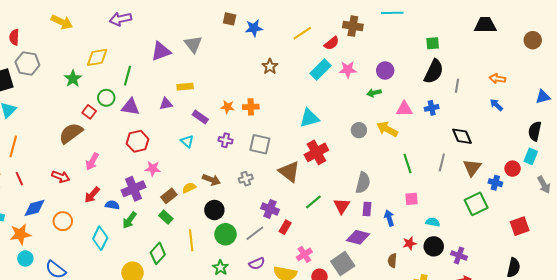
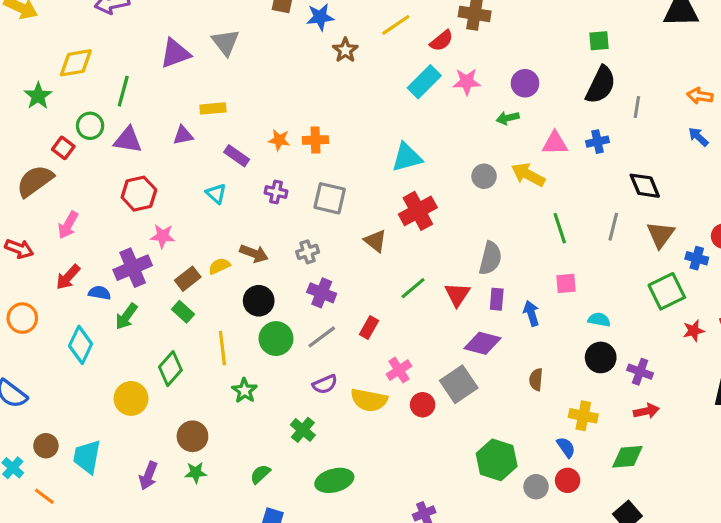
brown star: (270, 66) -> (345, 50), moved
brown triangle: (289, 172) -> (375, 241), size x0.7
purple cross: (270, 209) -> (322, 293), moved
red star: (409, 243) -> (694, 331), moved
green star: (220, 268) -> (244, 391), moved

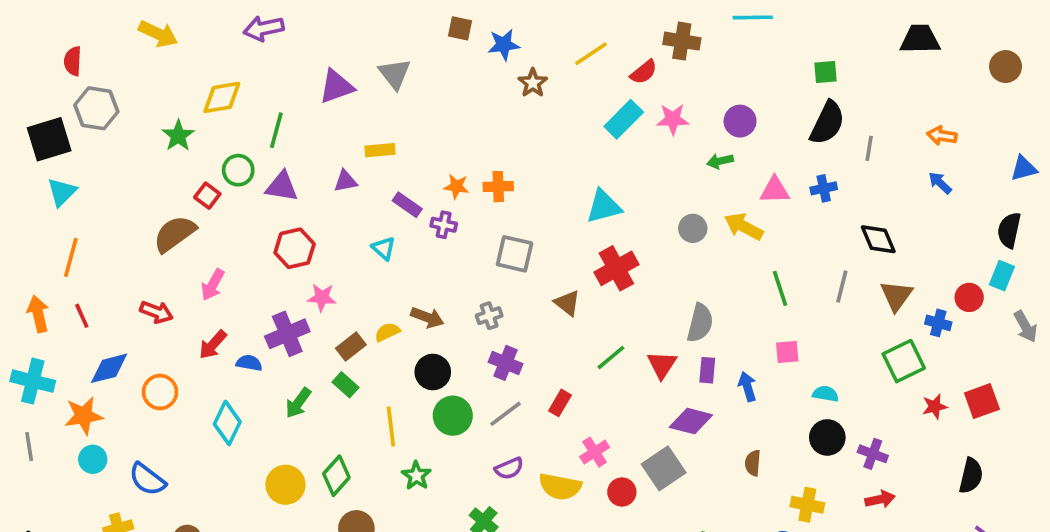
purple cross: (276, 192) -> (444, 225), moved
green arrow: (126, 316) -> (298, 403), moved
green diamond: (170, 369) -> (336, 476), moved

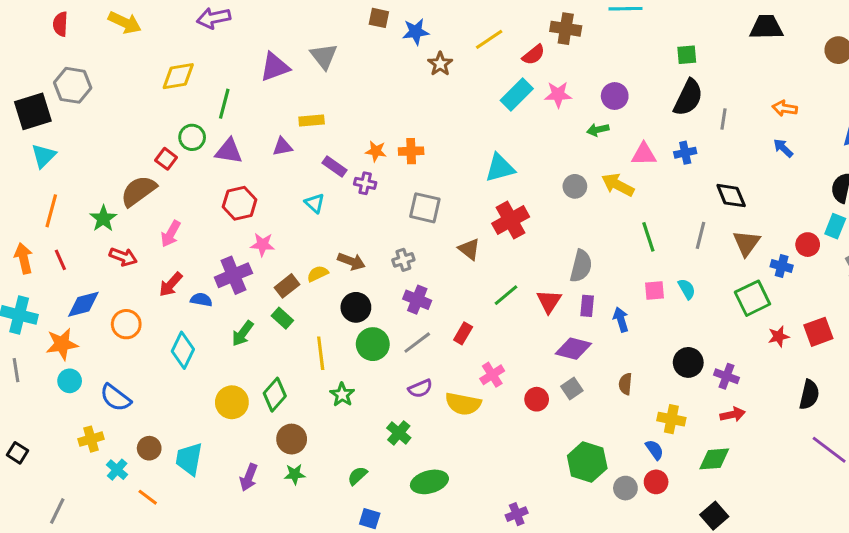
red semicircle: (73, 61) -> (60, 24), moved
green star: (178, 136) -> (103, 219), moved
cyan semicircle: (826, 394) -> (687, 289), moved, turned 50
gray square: (664, 468) -> (572, 388), moved, size x0.6
red circle: (622, 492) -> (537, 399), moved

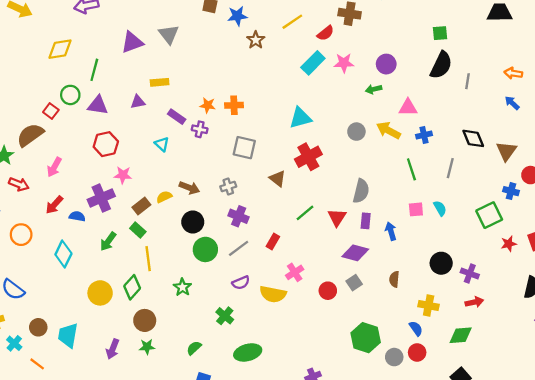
blue cross: (685, 153) -> (424, 135), moved
brown triangle: (746, 243) -> (506, 151), moved
yellow line: (321, 353) -> (148, 259), moved

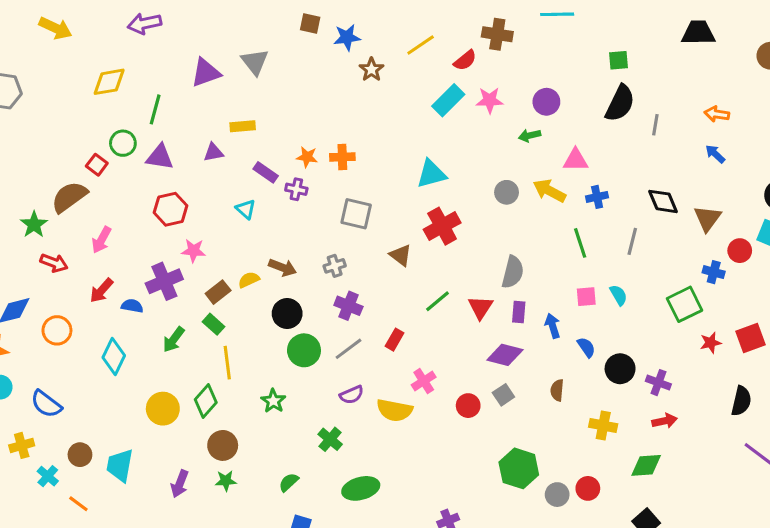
blue semicircle: (416, 328) -> (586, 347), moved

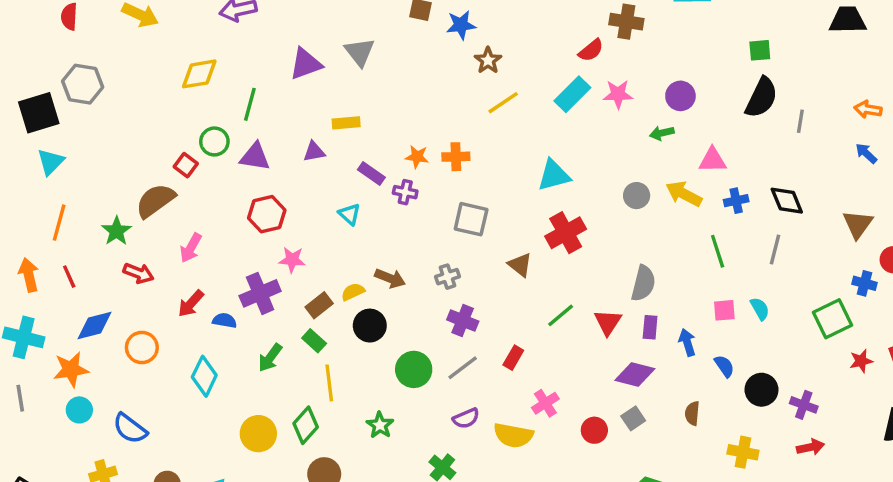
yellow line: (421, 45) -> (503, 103), moved
black diamond: (663, 201) -> (787, 201), moved
black circle: (287, 313) -> (370, 326), moved

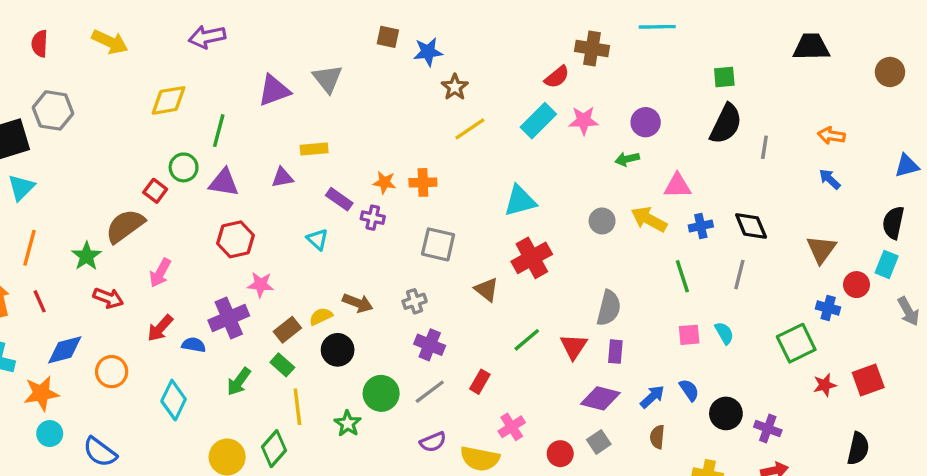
blue arrow: (687, 342) -> (652, 397), moved, turned 64
green star: (380, 425) -> (348, 424), moved

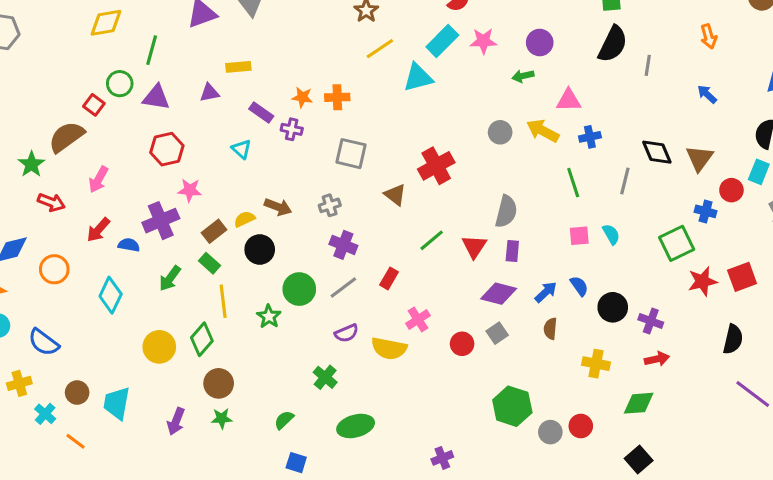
orange arrow: (831, 136) -> (709, 36), moved, turned -115
cyan triangle: (520, 201) -> (418, 78), moved
black diamond: (751, 226) -> (657, 152), moved
red star: (825, 385) -> (703, 281), size x1.4

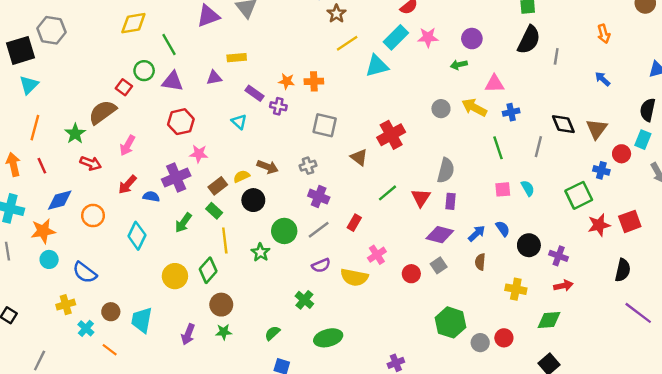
green line: (152, 50) -> (169, 44), turned -45

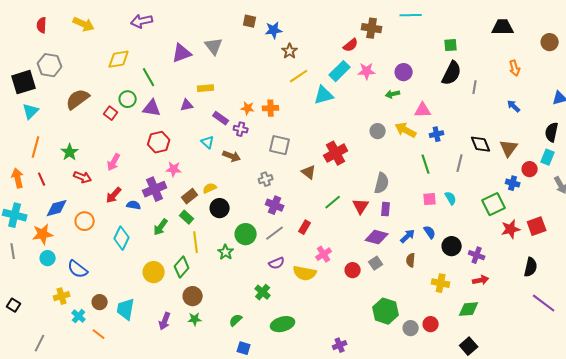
brown semicircle: (102, 112) -> (78, 99), moved
brown arrow: (268, 167) -> (232, 156), moved

